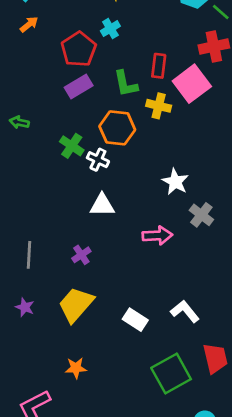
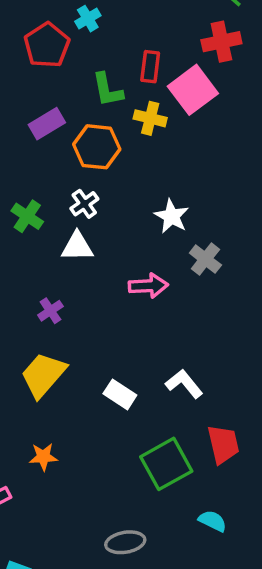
purple rectangle: (79, 86) -> (47, 124), moved
green cross: (72, 146) -> (27, 216), moved
white cross: (98, 160) -> (84, 204), moved, turned 30

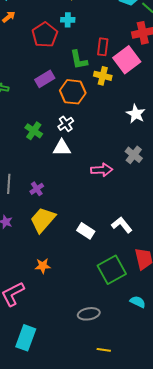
cyan cross: (88, 19) -> (68, 20), turned 32
white star: (172, 216) -> (136, 114), moved
purple cross: (50, 311) -> (37, 189), moved

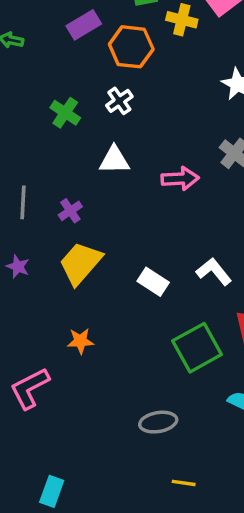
white triangle: (62, 148) -> (114, 160), moved
cyan rectangle: (26, 338) -> (52, 491), moved, size x0.7

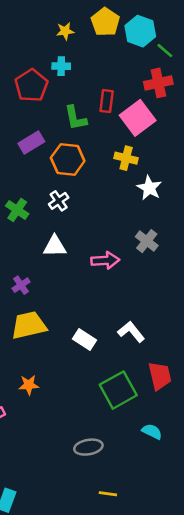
yellow cross: (182, 20) -> (126, 158), moved
yellow trapezoid: (80, 263) -> (29, 325), turned 36

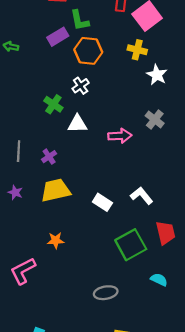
green L-shape: (75, 118) -> (80, 20), moved
green cross: (17, 210) -> (53, 104), moved

